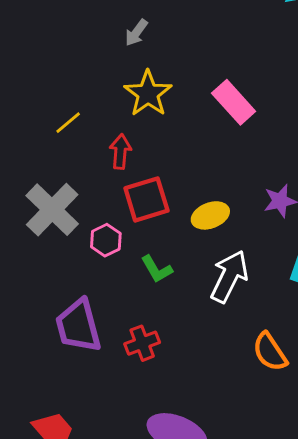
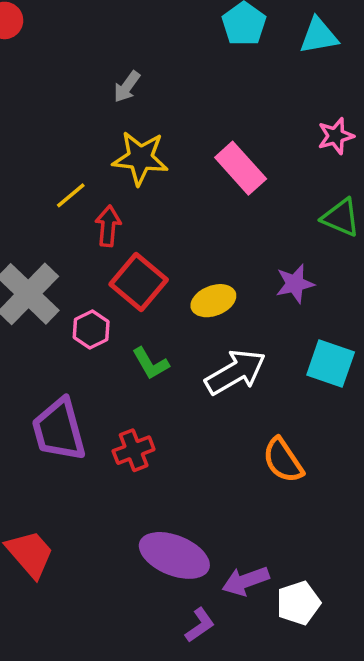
yellow star: (148, 94) -> (140, 158), turned -30
yellow line: (68, 123) -> (71, 195), moved
red square: (146, 199) -> (139, 282), turned -33
white arrow: (229, 276) -> (235, 372), turned 34

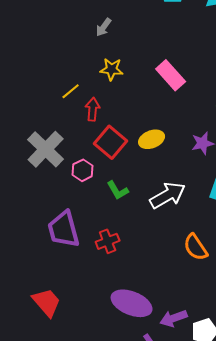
yellow star: (140, 158) -> (112, 69), size x0.7
yellow ellipse: (213, 301) -> (152, 139), moved

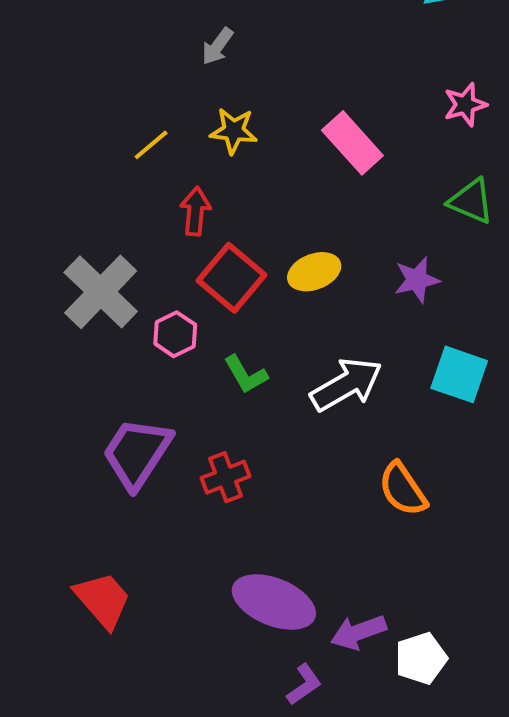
yellow line: (71, 91) -> (151, 145), moved
purple trapezoid: (64, 229) -> (137, 453), turned 48

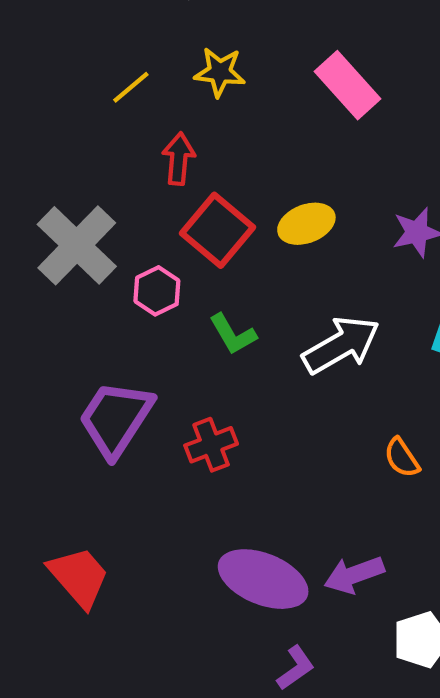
orange semicircle: (403, 489) -> (402, 458), size x0.7
purple arrow: (358, 632) -> (354, 575), moved

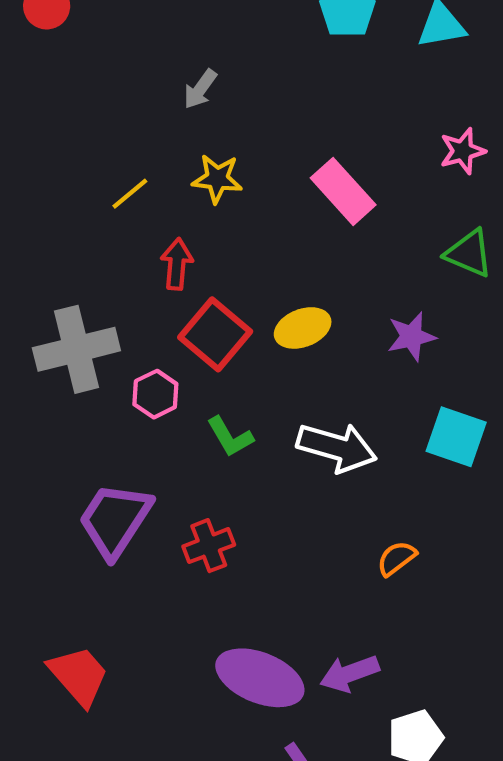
gray cross: (77, 245) -> (76, 349), turned 32
white arrow: (341, 345) -> (337, 447), turned 46
orange semicircle: (402, 458) -> (396, 558), turned 87

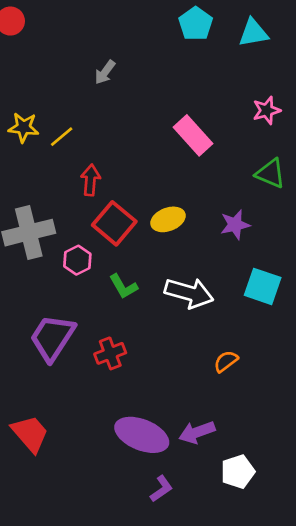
yellow star: (217, 179) -> (24, 127), moved

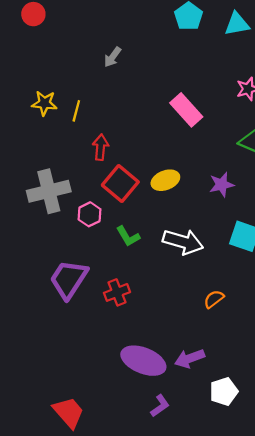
yellow line: (62, 137) -> (76, 111), turned -35
red trapezoid: (30, 434) -> (69, 412), moved

